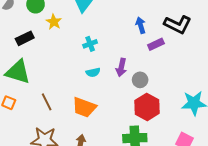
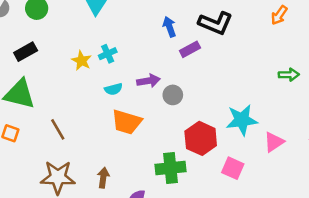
yellow star: (54, 22) -> (82, 61), moved
purple arrow: (121, 67) -> (148, 81), turned -108
orange trapezoid: (84, 107) -> (127, 122), moved
red hexagon: (147, 107) -> (201, 138), moved

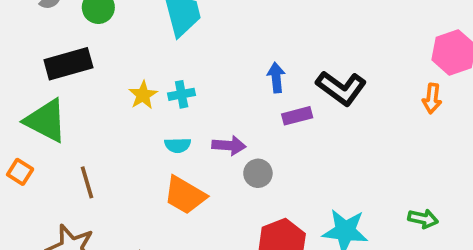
orange arrow: (279, 15) -> (432, 98), turned -42
black rectangle: (26, 52) -> (68, 64), size x1.4
green arrow: (289, 75) -> (423, 219), moved

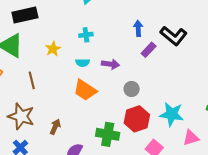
yellow star: (143, 95) -> (53, 49), moved
purple rectangle: (297, 116) -> (149, 50), turned -35
gray circle: (258, 173) -> (132, 89), moved

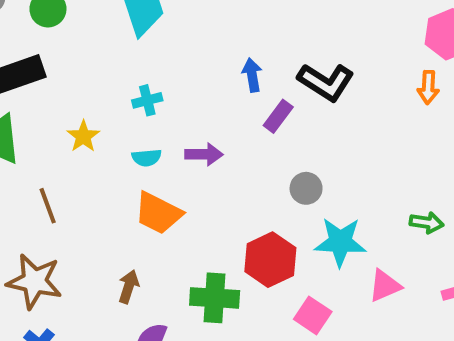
gray circle: (132, 89) -> (306, 188), moved
brown arrow: (55, 127) -> (129, 287), moved

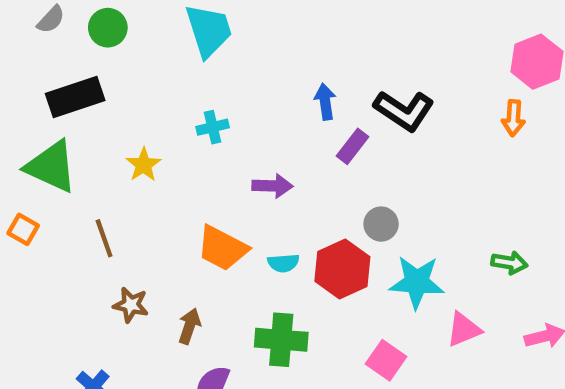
cyan semicircle: (147, 158) -> (283, 263), moved
red hexagon: (270, 260) -> (342, 269), moved
brown star: (34, 281) -> (131, 305), moved, size x0.6

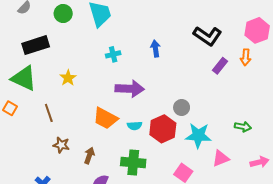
green circle: (108, 28) -> (63, 14), moved
black L-shape: (404, 111) -> (207, 36), moved
cyan cross: (213, 127) -> (113, 54), moved
purple rectangle: (352, 146) -> (220, 66), moved
purple arrow: (272, 186) -> (130, 89), size x1.5

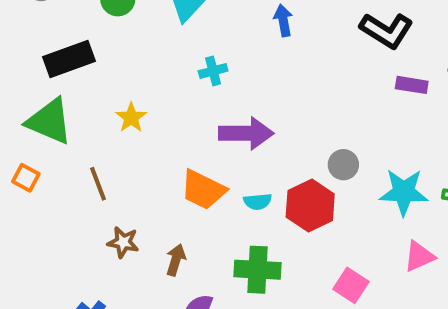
blue arrow: (155, 49) -> (283, 20), moved
purple rectangle: (220, 66) -> (412, 85), turned 63
cyan star: (198, 135) -> (404, 192), moved

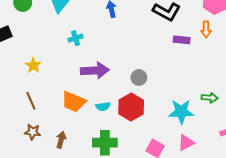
gray circle: (343, 165) -> (139, 77), moved
brown line: (98, 184) -> (31, 101), moved
cyan star: (404, 192) -> (181, 112), moved
pink triangle: (419, 256) -> (186, 143), moved

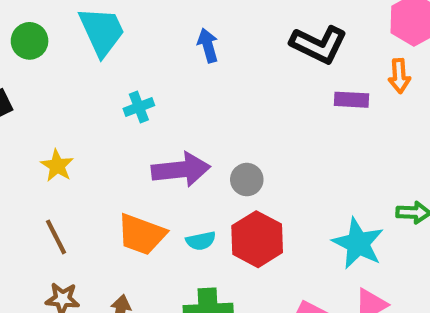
gray circle: (139, 77) -> (247, 180), moved
cyan star: (181, 112) -> (358, 243), turned 30

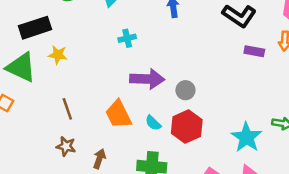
yellow star: (57, 166) -> (58, 55), moved, turned -30
orange trapezoid: (142, 234) -> (118, 114), turned 36
cyan semicircle: (201, 241) -> (153, 123), turned 48

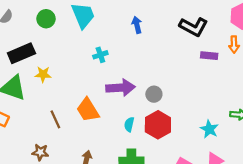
orange trapezoid: (118, 114) -> (88, 110), moved
cyan semicircle: (153, 123) -> (129, 124), turned 64
cyan star: (246, 137) -> (209, 129), size x0.7
brown star: (66, 146) -> (40, 152), moved

